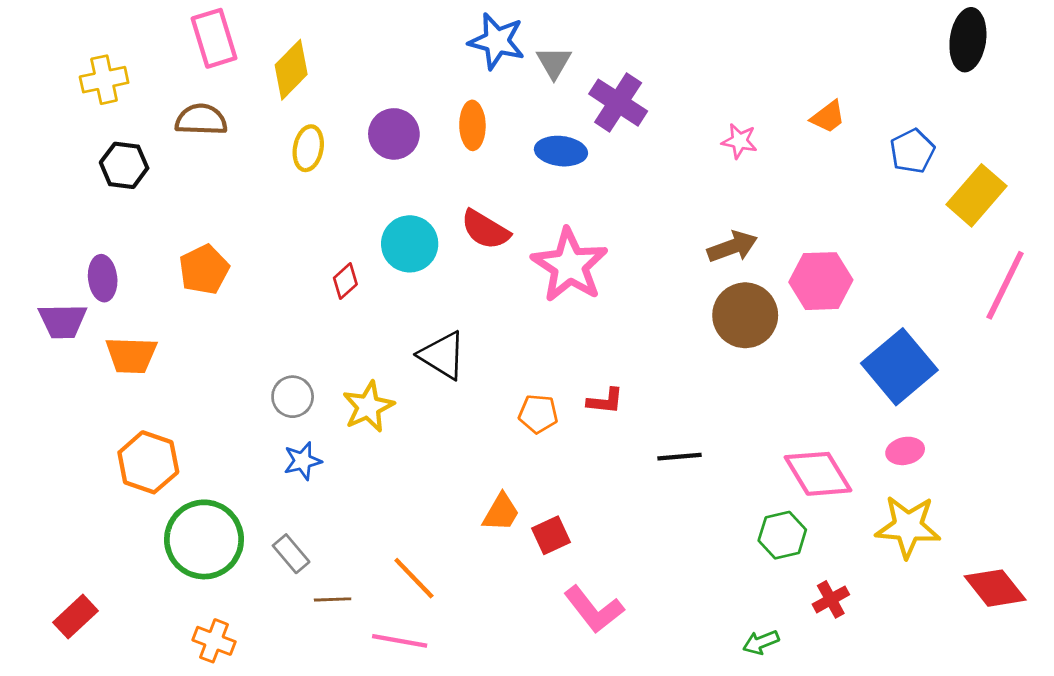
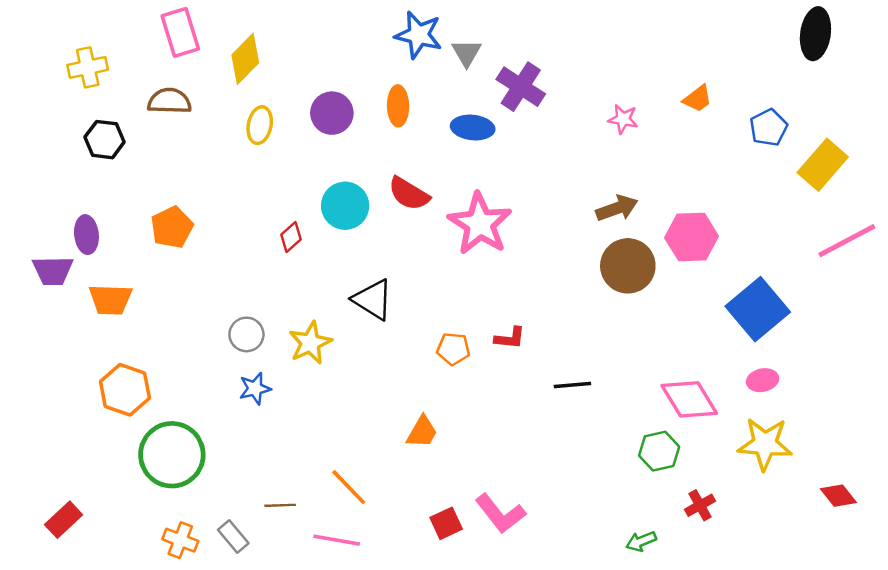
pink line: (1005, 285) -> (847, 241), turned 36
red square: (551, 535) -> (446, 523), moved
gray rectangle: (291, 554) -> (233, 537), moved
red diamond: (995, 588) -> (838, 496), size x0.7

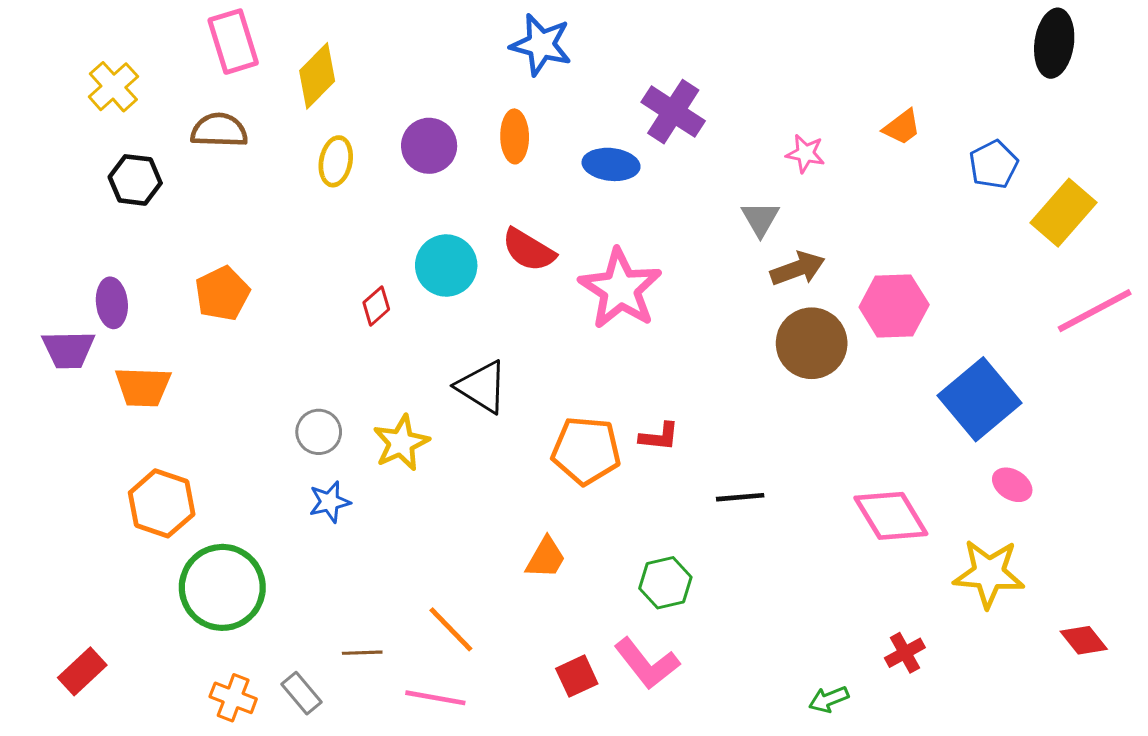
gray triangle: (467, 53) -> (760, 219), moved
yellow cross: (88, 67) -> (113, 87), turned -30
orange pentagon: (453, 349) -> (586, 451), size x1.6
pink ellipse: (763, 380) -> (1012, 485), moved, turned 44
green hexagon: (659, 451) -> (665, 583), moved

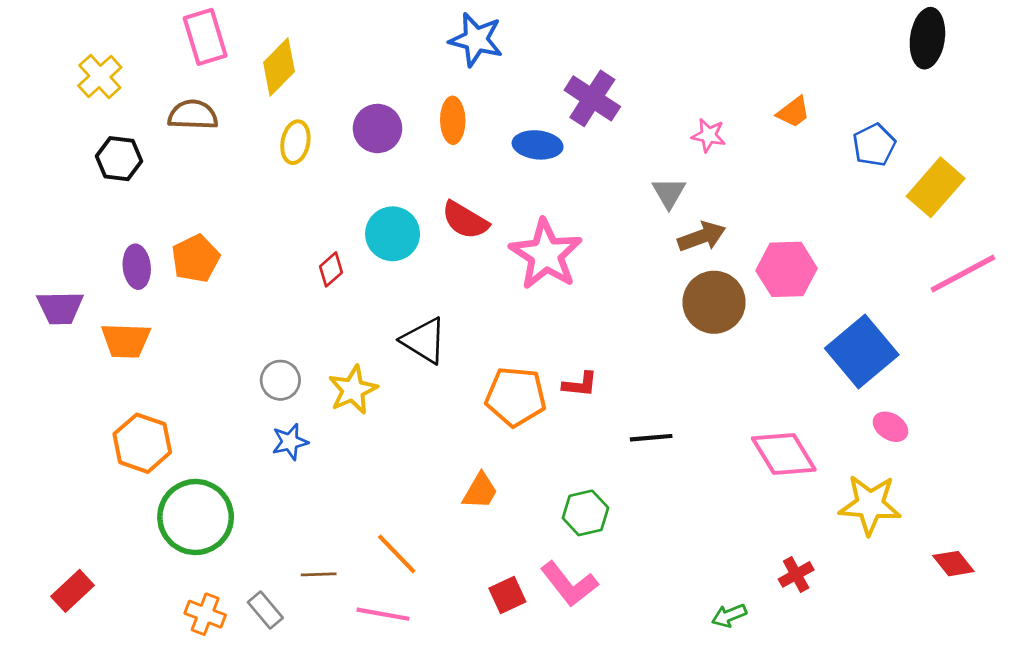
purple ellipse: (112, 303) -> (137, 267), moved

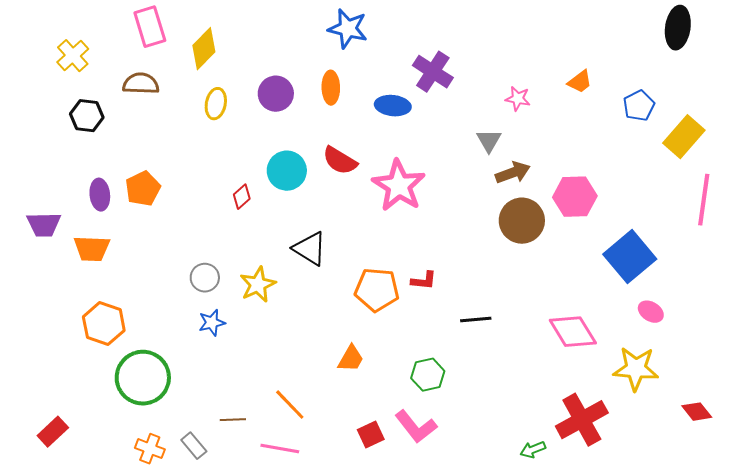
pink line: (963, 274) -> (704, 200), turned -54
red cross: (796, 574) -> (582, 420), size x2.0

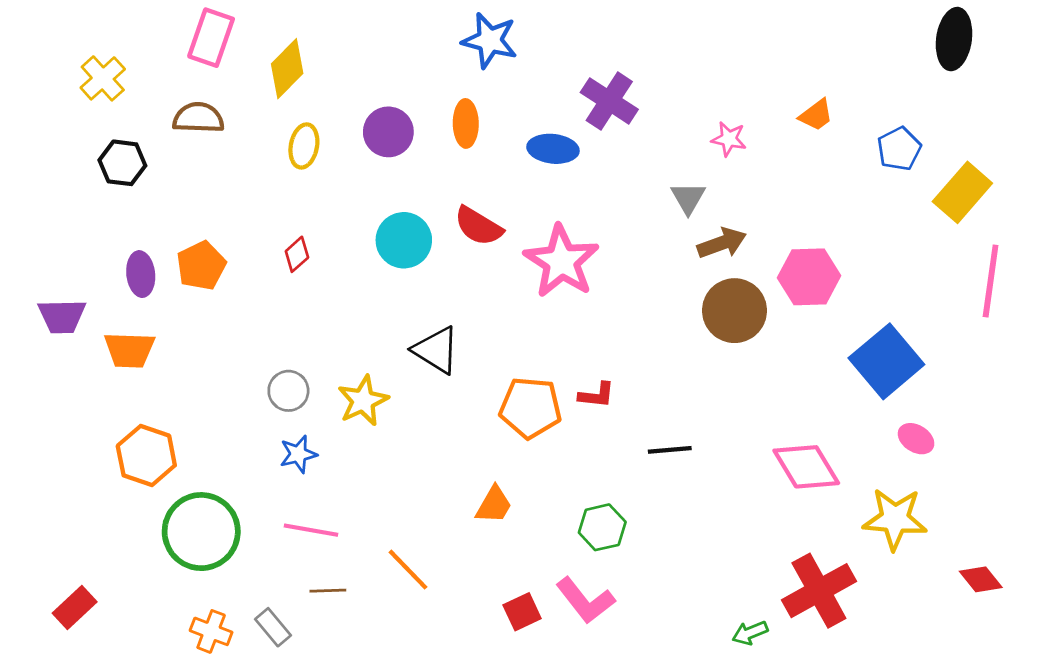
pink rectangle: (150, 27) -> (211, 38), turned 36
red diamond: (242, 197) -> (297, 254), moved
pink line: (280, 449) -> (311, 530), moved

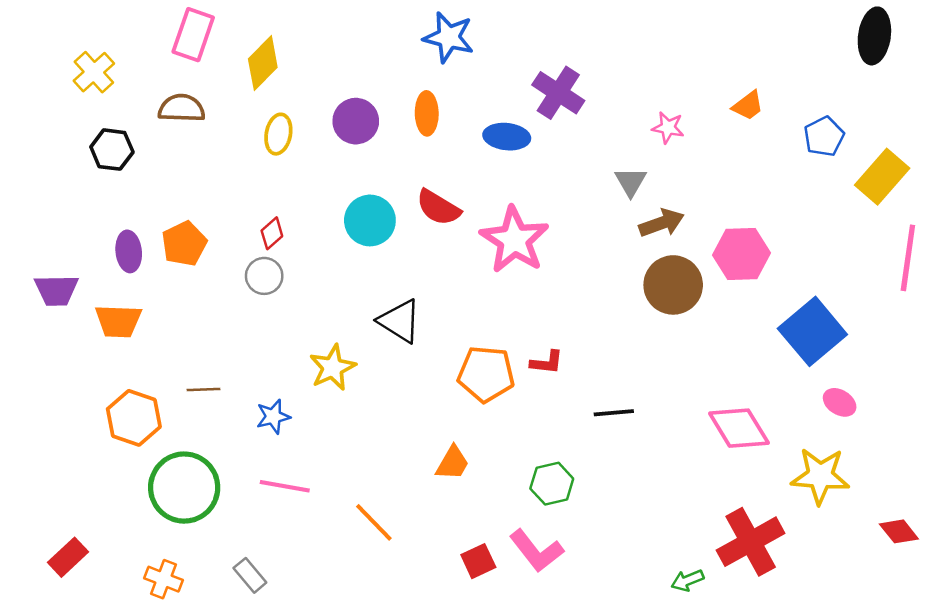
gray circle: (288, 391) -> (264, 276), moved
brown line: (328, 591) -> (204, 389), moved
orange cross: (211, 631) -> (164, 579), moved

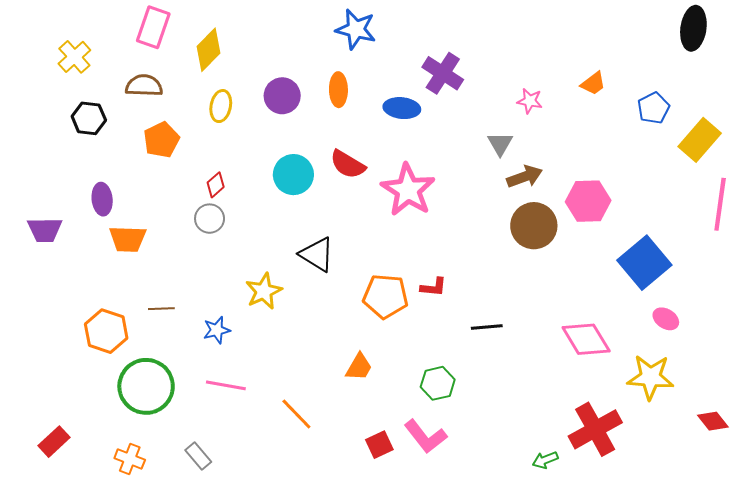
orange pentagon: (184, 244) -> (161, 140), moved
orange trapezoid: (118, 321) -> (128, 239), moved

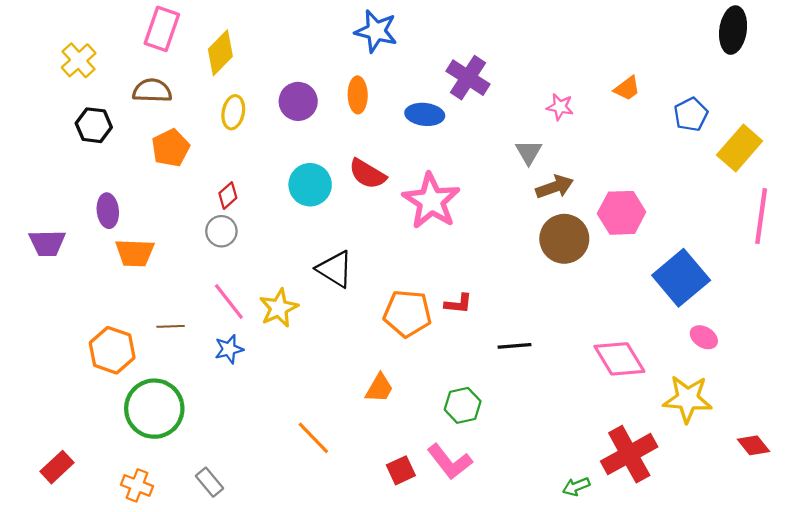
pink line: (226, 385) -> (229, 302), moved, turned 42

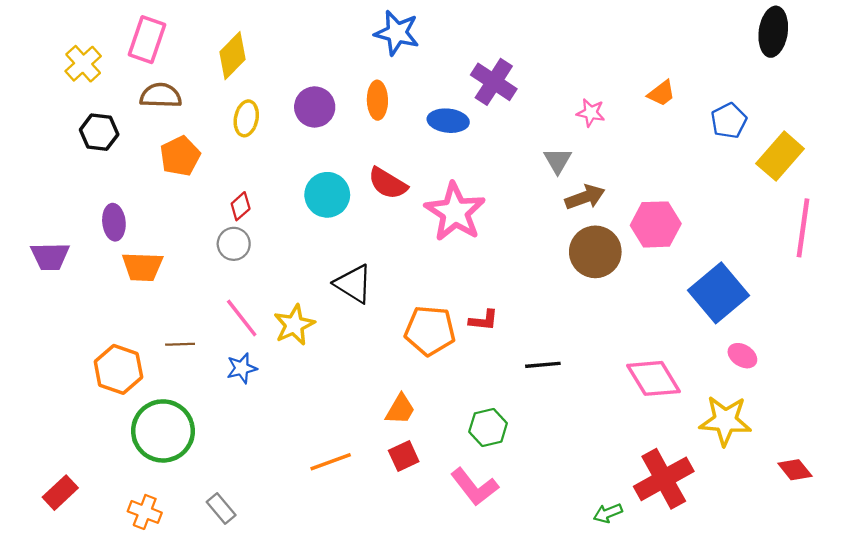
pink rectangle: (162, 29) -> (147, 40), moved
orange line: (313, 438) -> (331, 462), turned -66
red square: (401, 470) -> (404, 456), moved

